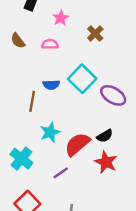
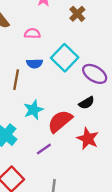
pink semicircle: (50, 44) -> (32, 33), moved
black semicircle: (105, 136) -> (87, 103), moved

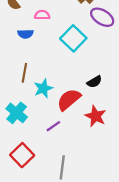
blue semicircle: (35, 64) -> (25, 34), moved
purple ellipse: (95, 74) -> (102, 17), moved
brown line: (16, 80) -> (24, 73), moved

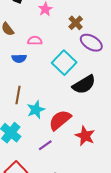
black semicircle: (94, 82) -> (84, 85), moved, size x1.6

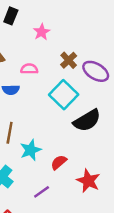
brown cross: (76, 23) -> (69, 60), moved
red semicircle: (60, 120) -> (59, 162), size x0.6

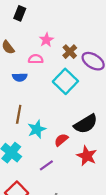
pink star: (42, 32) -> (46, 40), moved
black semicircle: (87, 121) -> (86, 124), moved

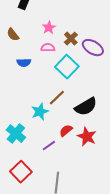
pink semicircle: (36, 59) -> (48, 48), moved
brown line: (19, 114) -> (57, 98), moved, turned 36
red semicircle: (61, 140) -> (66, 131), moved

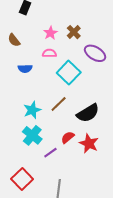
brown cross: (71, 39) -> (74, 32), moved
cyan star: (40, 112) -> (32, 110), moved
cyan cross: (16, 134) -> (32, 135), moved

